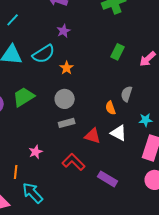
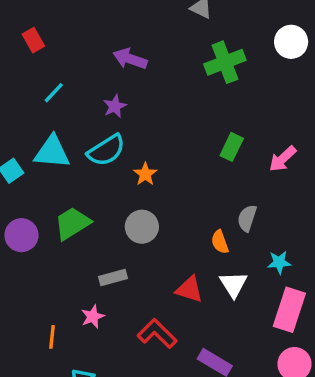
purple star: (64, 31) -> (115, 106), moved
gray rectangle: (67, 123) -> (113, 278), moved
white triangle: (119, 133) -> (233, 284), turned 30
orange line: (16, 172) -> (52, 337), moved

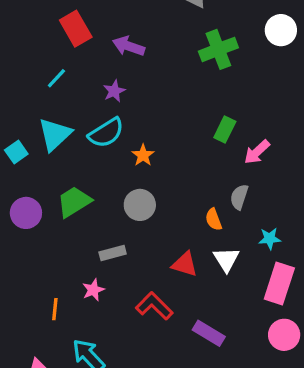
red rectangle: (33, 40) -> (76, 29), moved, size x1.5
cyan triangle: (52, 152) -> (55, 134), turned -48
pink arrow: (283, 159) -> (257, 152), moved

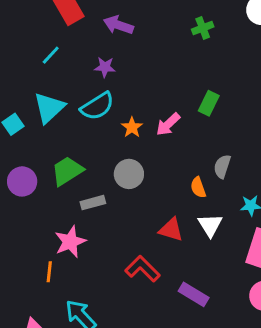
green cross: (218, 49) -> (203, 28), size x0.6
purple star: (114, 91) -> (105, 67), turned 30
pink arrow: (257, 152) -> (168, 124), moved
gray rectangle: (113, 253) -> (93, 203), moved
pink star: (93, 290) -> (70, 242), moved, size x1.5

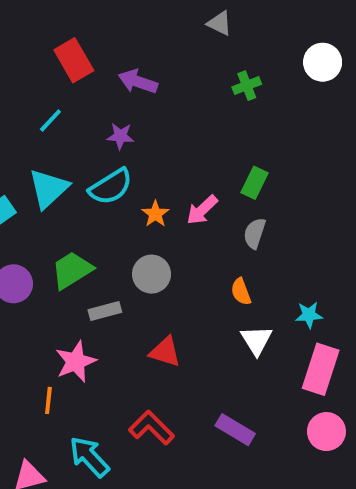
gray semicircle: (222, 166) -> (255, 233), moved
red triangle: (171, 230) -> (165, 352), moved
red L-shape: (142, 269) -> (152, 428), moved

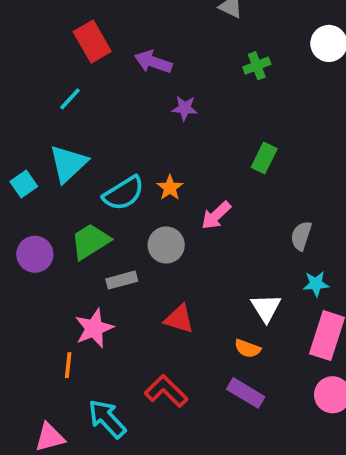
purple star: (120, 136) -> (185, 108), moved
cyan semicircle: (111, 187) -> (124, 193), moved
pink arrow: (202, 210) -> (216, 215), moved
gray semicircle: (255, 233) -> (301, 236), moved
orange semicircle: (241, 292) -> (248, 349), moved, turned -50

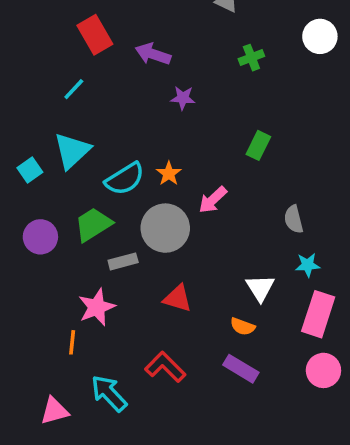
gray semicircle: (301, 236) -> (294, 219), turned -32
gray circle: (166, 245) -> (165, 228), size x1.4

